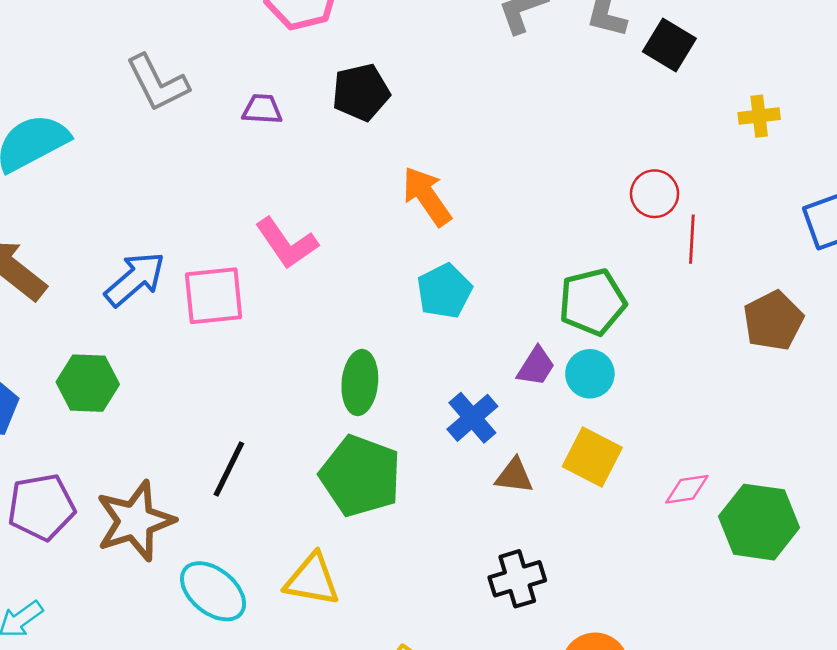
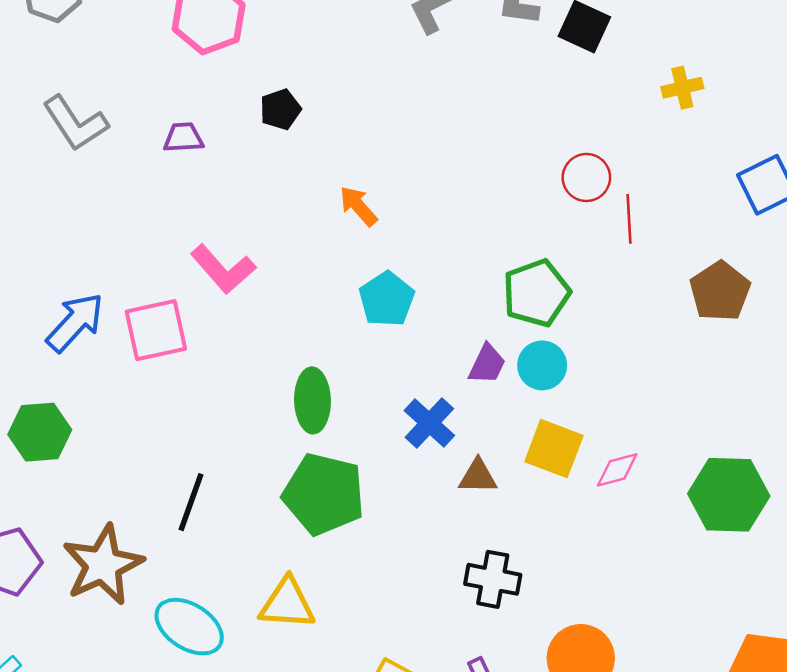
black pentagon: (361, 92) -> (280, 109), size x0.7
orange arrow: (427, 196) -> (358, 206), size x0.7
pink diamond: (687, 489) -> (617, 470), moved
black cross: (517, 579) -> (493, 579), turned 34

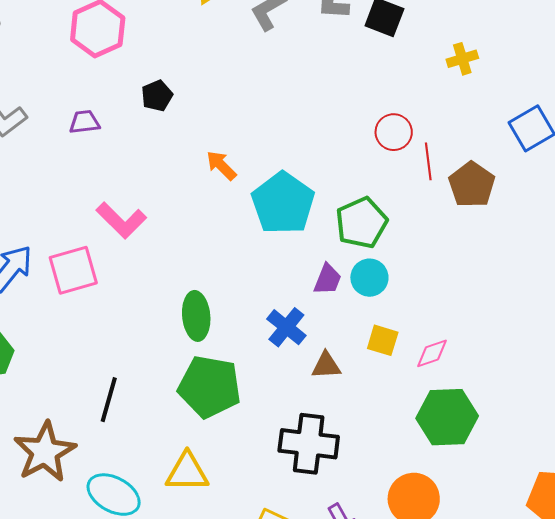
brown pentagon: (720, 291) -> (472, 185), moved
cyan pentagon: (387, 299) -> (283, 203), moved, size x1.5
yellow square: (554, 449) -> (383, 340), size x0.7
green hexagon: (729, 495) -> (447, 417), moved
black cross: (493, 579) -> (309, 444), moved, size x1.4

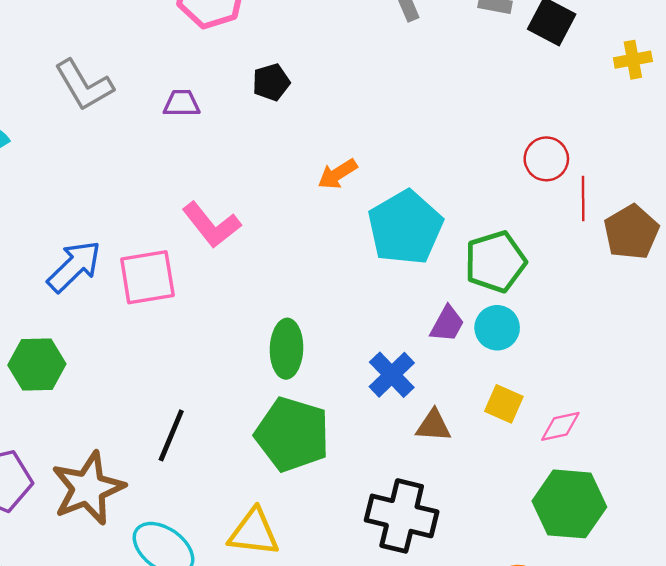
yellow cross: (462, 59) -> (633, 60), moved
orange arrow: (221, 165) -> (337, 174), turned -84

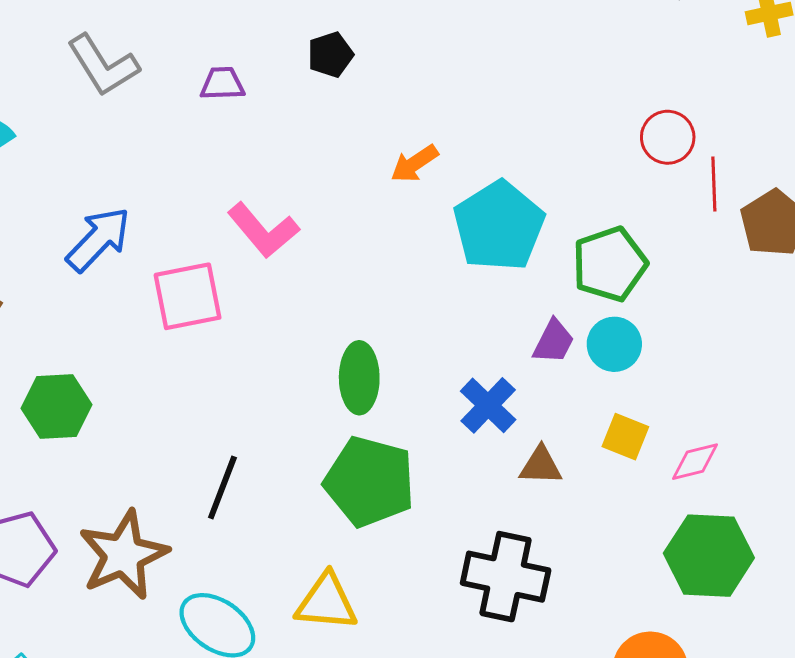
blue arrow: (74, 266) -> (98, 239), moved

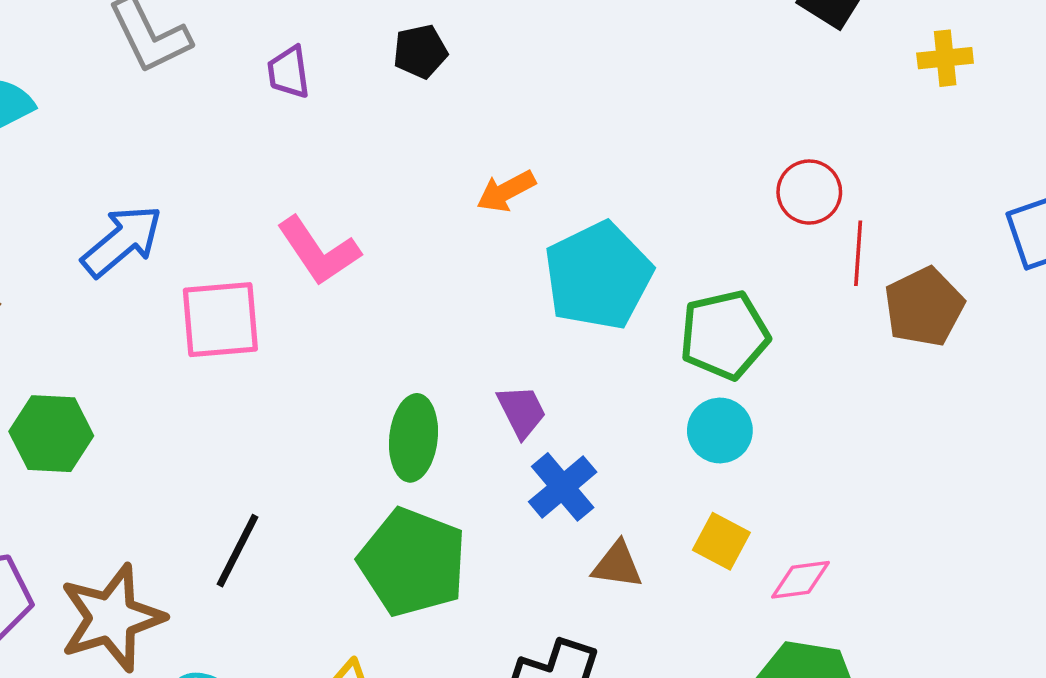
purple trapezoid: (222, 84) -> (289, 72), turned -102
purple trapezoid: (553, 342) -> (522, 411), moved, turned -60

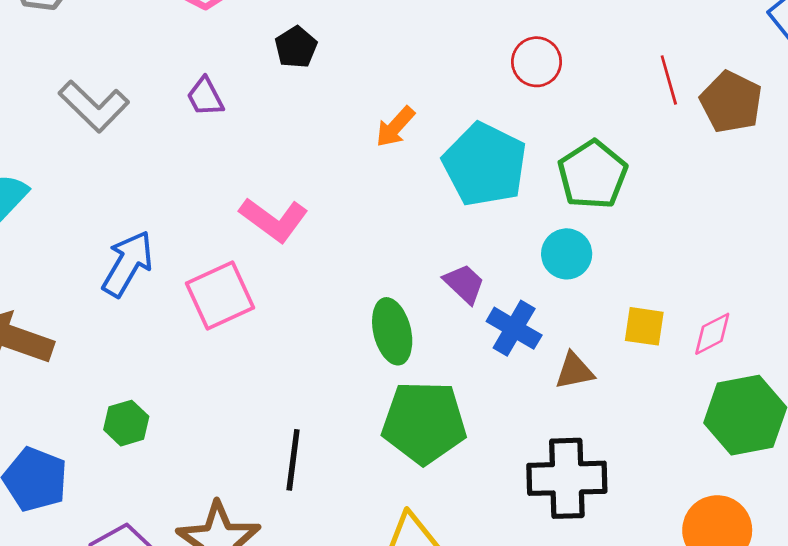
red circle: (809, 192) -> (537, 62), moved
cyan circle: (720, 431) -> (567, 254), moved
green hexagon: (51, 434) -> (126, 423), size x0.7

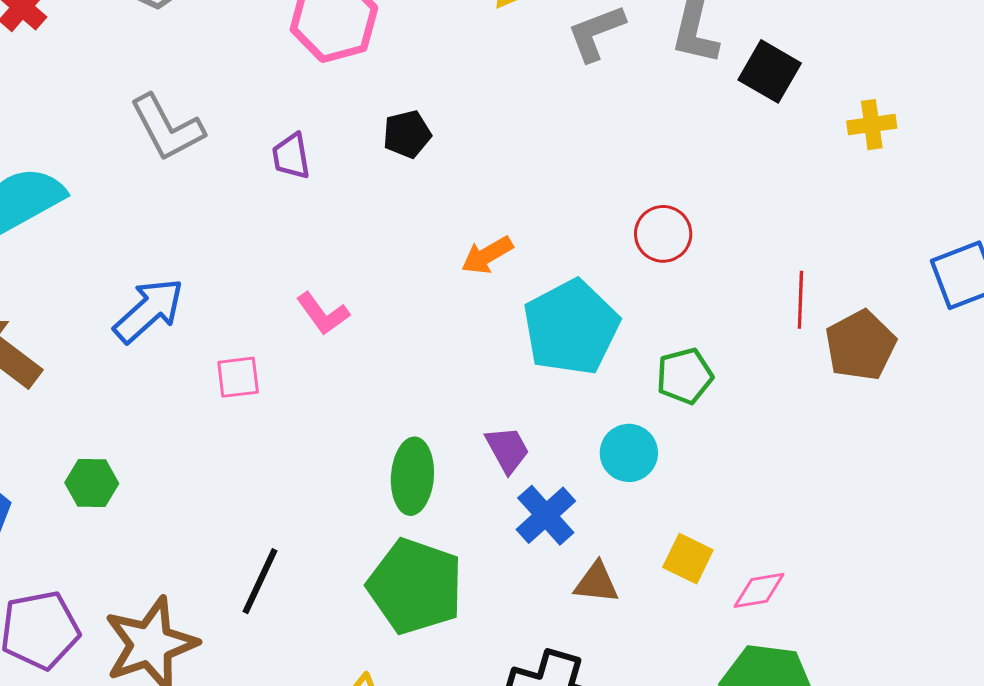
green pentagon: (593, 175) -> (685, 376), size x0.7
pink L-shape: (274, 220) -> (323, 314), size x0.7
pink square: (220, 295) -> (238, 377), size x0.6

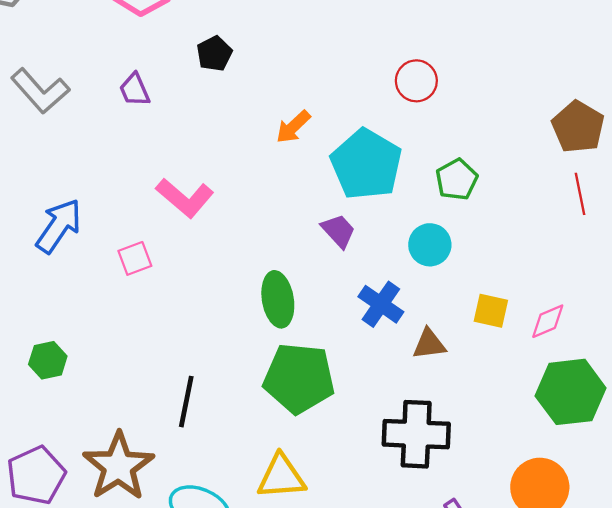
red line: (800, 300) -> (580, 194), moved
pink L-shape: (323, 314) -> (185, 198), size x1.4
purple trapezoid: (507, 450) -> (338, 231), moved

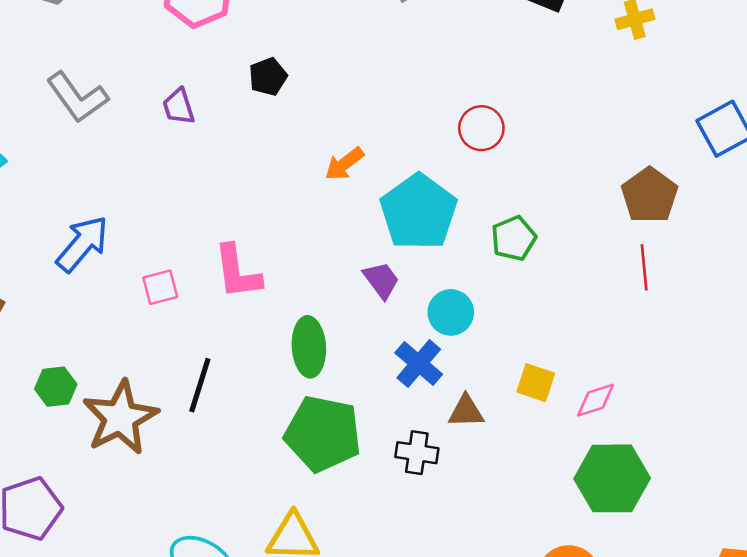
pink L-shape: (185, 198) -> (237, 272), moved, turned 36
cyan circle: (430, 245) -> (451, 312), moved
black line: (186, 402) -> (200, 385), moved
black cross: (416, 434) -> (417, 453), moved, size x0.6
brown star: (118, 466) -> (120, 418), moved

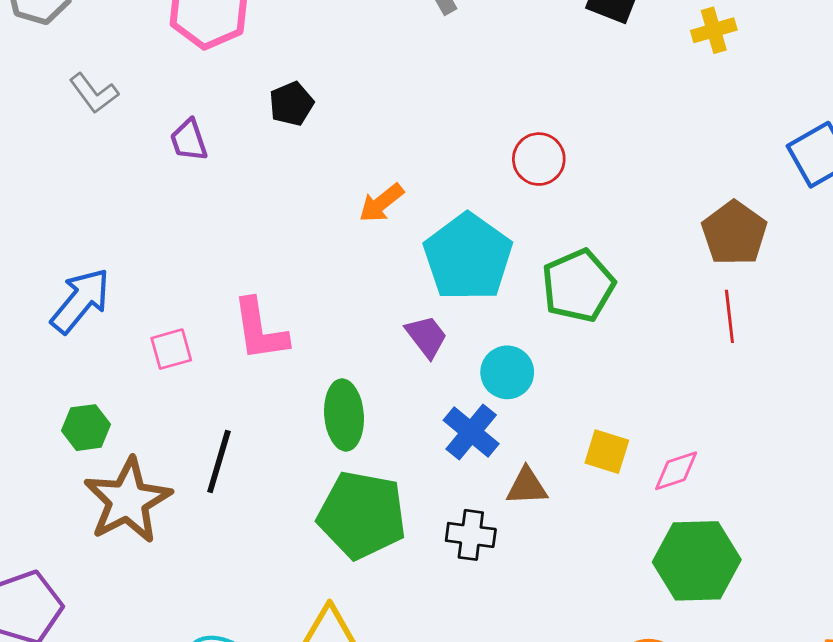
gray L-shape: (77, 97) -> (94, 93), moved, size x0.7
green pentagon: (514, 238) -> (578, 286), size x1.4
green hexagon: (56, 387) -> (86, 428), moved

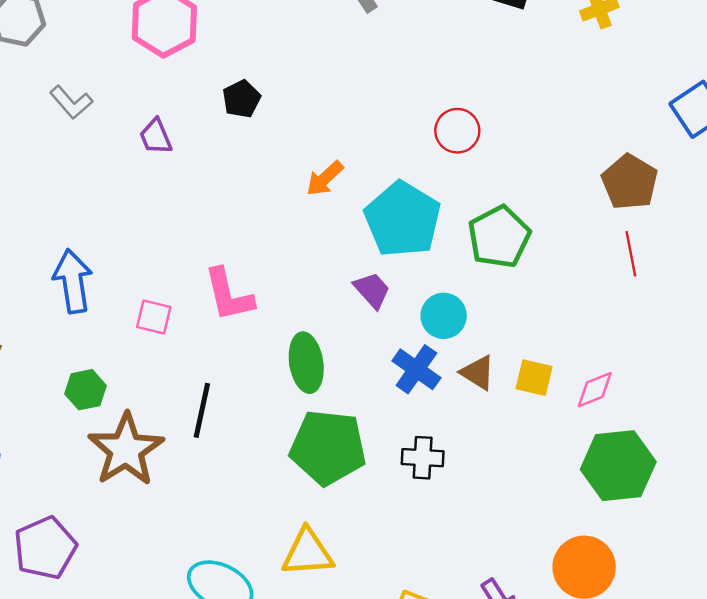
blue arrow: (80, 301) -> (73, 281), turned -44
pink square: (171, 349) -> (154, 317), turned 33
brown triangle: (527, 486) -> (478, 373), moved, turned 39

